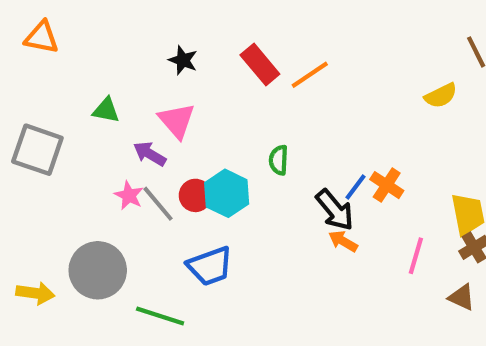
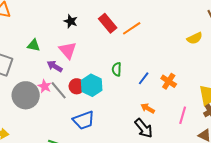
blue line: (356, 187) -> (144, 78), moved
black arrow: (335, 210) -> (144, 128), moved
gray circle: (98, 270) -> (26, 95), moved

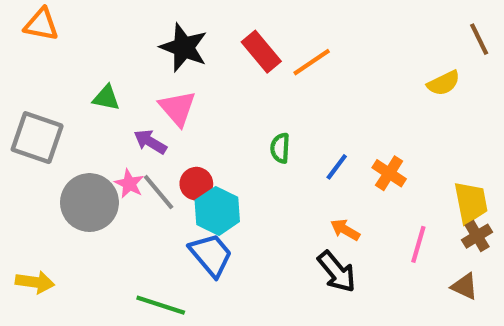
black star: (71, 21) -> (184, 47), size x1.6
cyan hexagon: (92, 85) -> (217, 211), moved
blue trapezoid: (84, 120) -> (211, 255), turned -110

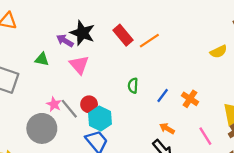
purple arrow: (150, 142) -> (65, 41), moved
gray circle: (89, 203) -> (42, 128), moved
pink line: (418, 244) -> (205, 136), turned -48

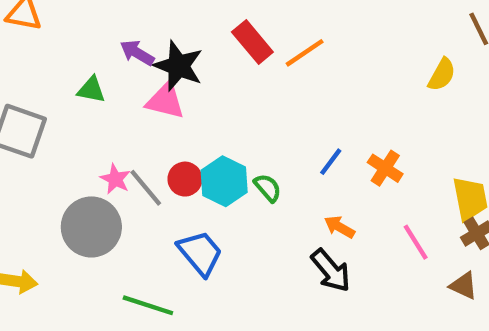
black star: (82, 33) -> (178, 66), moved
yellow semicircle: (219, 52) -> (442, 75), turned -35
pink triangle: (79, 65) -> (165, 101), turned -35
green semicircle: (133, 86) -> (268, 188), moved, turned 136
cyan hexagon: (100, 119) -> (224, 181), moved

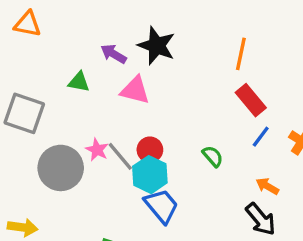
red rectangle: (252, 42) -> (251, 100), moved
orange line: (305, 53) -> (241, 54), turned -44
black star: (178, 66) -> (157, 46), moved
cyan hexagon: (224, 181) -> (150, 175), moved
gray circle: (91, 227) -> (61, 168), moved

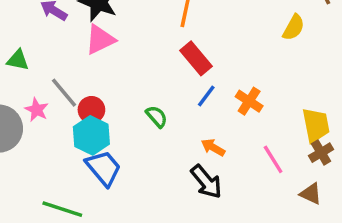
green triangle: (79, 82) -> (18, 60), moved
pink triangle: (135, 90) -> (100, 39), moved, turned -40
gray line: (120, 156) -> (64, 93), moved

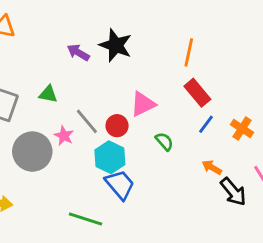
pink triangle: (100, 39) -> (143, 104), moved
red circle: (91, 110) -> (117, 126), moved
black arrow: (206, 182) -> (233, 192), moved

